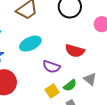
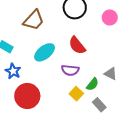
red semicircle: (75, 51) -> (77, 45), moved, turned 48

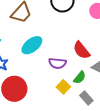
red semicircle: (77, 45) -> (81, 50), moved

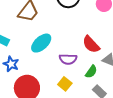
yellow square: (63, 87) -> (65, 84), moved

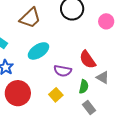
green semicircle: (91, 72) -> (84, 87), turned -32

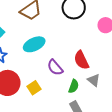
purple semicircle: (63, 71) -> (55, 68), turned 30
yellow square: (56, 95) -> (34, 88), moved

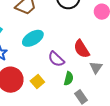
gray triangle: (94, 80) -> (96, 67), turned 32
green semicircle: (74, 86) -> (69, 79), moved

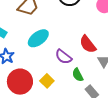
green semicircle: (69, 79) -> (78, 75), turned 144

